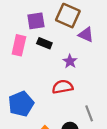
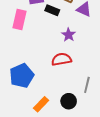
black rectangle: (44, 43) -> (52, 10), moved
gray line: (89, 113) -> (87, 85), turned 35

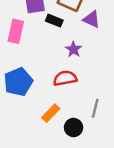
blue pentagon: (22, 76) -> (18, 82), moved
orange rectangle: (41, 104) -> (51, 113), moved

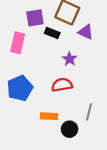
orange rectangle: (51, 113) -> (49, 116), turned 49

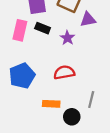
purple triangle: (86, 32) -> (88, 20), turned -35
black rectangle: (52, 33) -> (43, 28), moved
purple star: (70, 59) -> (67, 38), moved

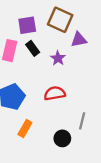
black rectangle: (43, 28) -> (33, 48), turned 32
orange rectangle: (51, 104) -> (25, 129), moved, turned -63

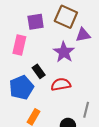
black rectangle: (33, 48) -> (39, 71), moved
purple star: (58, 58) -> (64, 52), size x1.5

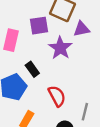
purple square: (36, 22) -> (39, 26), moved
red semicircle: (61, 84) -> (57, 96), moved, turned 72

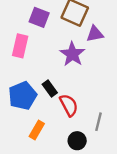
purple square: (39, 26) -> (39, 17), moved, turned 30
black rectangle: (32, 69) -> (50, 89), moved

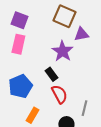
purple square: (39, 17) -> (19, 20), moved
black rectangle: (50, 89) -> (51, 74), moved

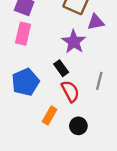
gray line: (84, 108) -> (99, 81), moved
orange rectangle: (32, 115) -> (50, 115), moved

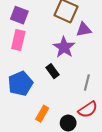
red semicircle: (70, 91) -> (88, 109), moved, turned 84

